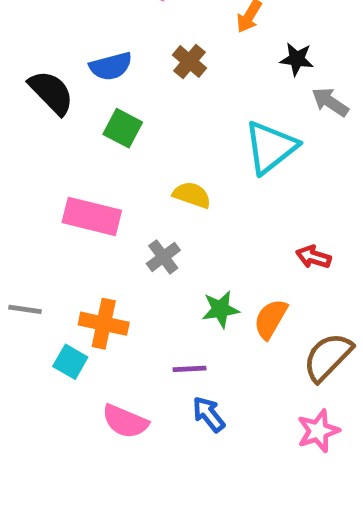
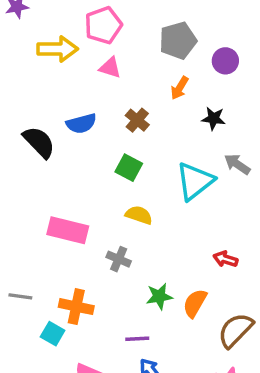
gray arrow: (330, 102) -> (237, 164), moved
green square: (123, 128) -> (129, 168), moved
gray cross: (163, 257) -> (119, 259), turned -30

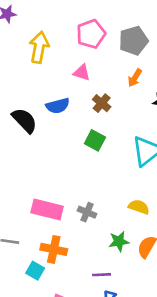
pink pentagon: (103, 25) -> (91, 34), moved
yellow arrow: (58, 49) -> (39, 47), turned -80
pink triangle: (110, 68) -> (82, 73), moved
yellow semicircle: (139, 215) -> (139, 207), moved
pink rectangle: (68, 230) -> (47, 210), moved

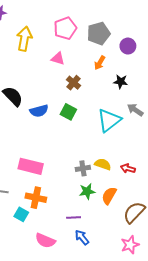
blue semicircle: (58, 106) -> (39, 111), moved
gray cross: (87, 212) -> (83, 168), moved, turned -32

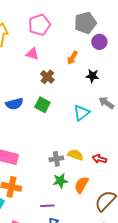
gray pentagon: (99, 33) -> (85, 23), moved
cyan triangle: (109, 120) -> (81, 113), size x0.7

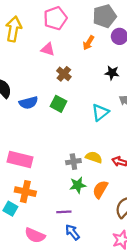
orange arrow: (72, 58) -> (88, 43), moved

